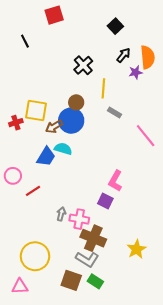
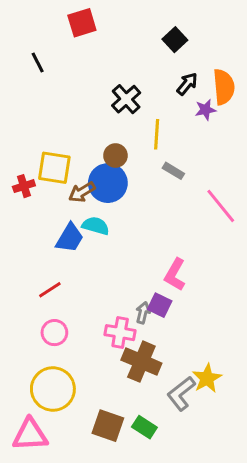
pink circle: (13, 176) -> (54, 333), moved
gray arrow: (61, 214) -> (143, 313), moved
gray L-shape: (87, 259) -> (181, 394), moved, turned 110
pink triangle: (20, 286) -> (30, 435), size x1.4

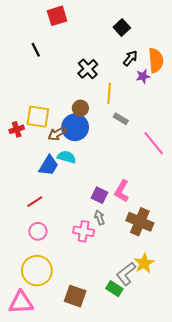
black line: (38, 62) -> (36, 50), moved
purple square: (160, 305) -> (100, 195), moved
gray arrow: (143, 313) -> (100, 218), turned -32
brown cross: (141, 362) -> (140, 222), moved
green rectangle: (144, 427) -> (114, 289), moved

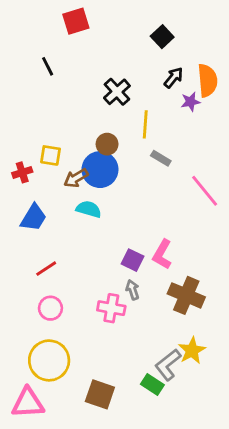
yellow square: (38, 117) -> (50, 155), size x0.7
blue trapezoid: (49, 165) -> (34, 218), moved

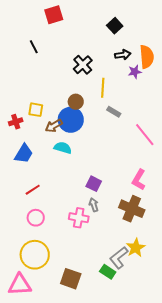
black arrow: (174, 78) -> (123, 55), turned 42
pink L-shape: (162, 254) -> (139, 180), moved

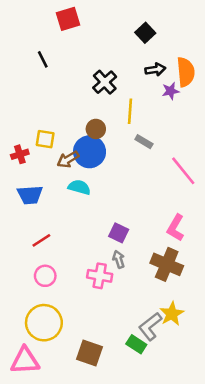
blue trapezoid: (24, 154) -> (30, 195), turned 55

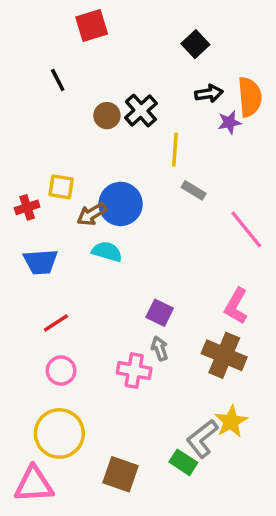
brown circle: (96, 129) -> (107, 116), moved

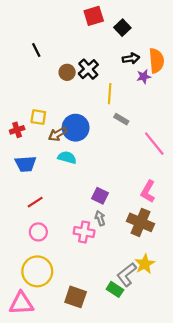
red square: (92, 26) -> (94, 16), moved

